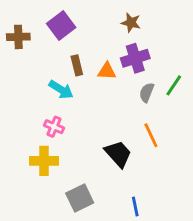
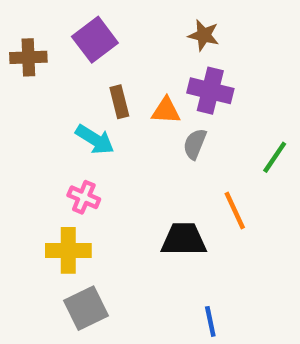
purple cross: (135, 58) -> (210, 91), turned 32
green line: (174, 85) -> (275, 157), moved
gray semicircle: (147, 92) -> (195, 144), moved
black trapezoid: (118, 154) -> (184, 239), turned -48
gray square: (80, 198) -> (86, 308), moved

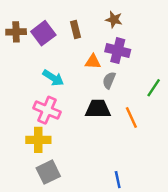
purple square: (95, 40) -> (43, 33), moved
brown rectangle: (119, 102) -> (76, 29), moved
pink cross: (84, 197) -> (47, 110), size x1.5
black trapezoid: (184, 239) -> (98, 109), moved

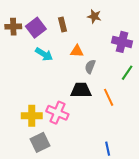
purple cross: (118, 51) -> (122, 42), moved
cyan arrow: (53, 78) -> (44, 54), moved
pink cross: (47, 110) -> (57, 113), moved
blue line: (118, 180) -> (108, 149), moved

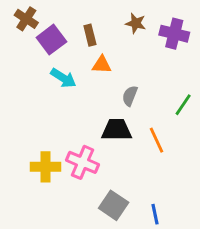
brown cross: (13, 27) -> (26, 19), moved, turned 35
purple cross: (122, 42) -> (174, 34), moved
orange triangle: (77, 51) -> (102, 65), moved
gray square: (40, 142) -> (114, 205), moved, turned -30

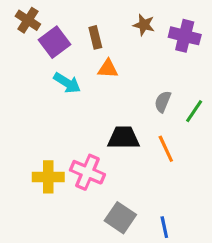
gray semicircle: (130, 96) -> (163, 102), moved

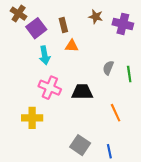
cyan arrow: (67, 83) -> (45, 55), turned 48
green line: (194, 111) -> (129, 74), turned -42
orange line: (166, 149) -> (116, 113), moved
pink cross: (87, 172) -> (50, 88), moved

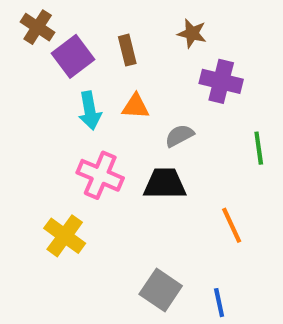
purple cross: (123, 24) -> (221, 81), moved
orange triangle: (72, 46) -> (136, 106), moved
gray semicircle: (108, 68) -> (179, 136), moved, turned 40
yellow cross: (32, 118) -> (65, 236), turned 36

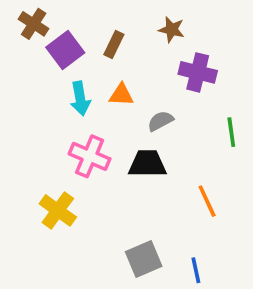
brown rectangle: (127, 50) -> (114, 44), turned 40
gray square: (161, 290) -> (144, 259), turned 33

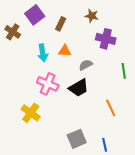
brown cross: (34, 24) -> (13, 32), moved
purple square: (65, 50) -> (35, 15), moved
black trapezoid: (147, 164) -> (79, 88), turned 150

